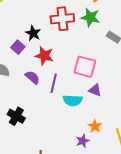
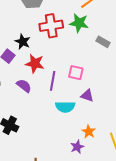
pink square: (85, 67) -> (76, 73), size x0.7
purple line: (54, 83) -> (53, 81), moved

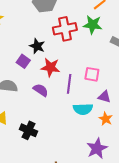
orange star: (89, 132) -> (106, 119), moved
purple star: (77, 147) -> (97, 148), size x1.5

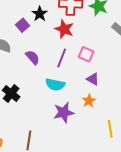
red star: (50, 67) -> (64, 29), moved
cyan semicircle: (83, 109) -> (55, 85), moved
purple star: (97, 148) -> (64, 112), moved

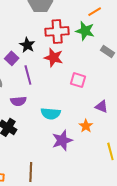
purple semicircle: (33, 57) -> (18, 101), moved, turned 133
purple line: (62, 58) -> (28, 75), moved, turned -30
purple triangle: (93, 79) -> (102, 107), moved

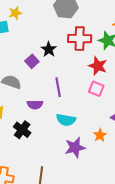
red star: (54, 58) -> (98, 66), moved
purple line: (28, 75) -> (58, 87), moved

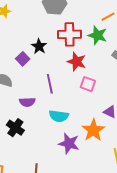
red star: (98, 66) -> (77, 62), moved
orange star: (100, 135) -> (93, 130), size x1.6
purple star: (75, 148) -> (69, 143), turned 30

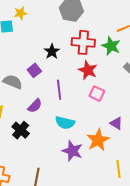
purple square: (23, 59) -> (34, 70), moved
purple semicircle: (27, 102) -> (35, 106), turned -49

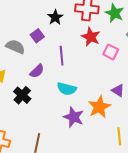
pink square: (97, 94) -> (111, 52), moved

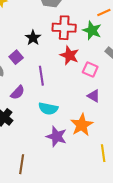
purple triangle: (118, 90) -> (94, 96), moved

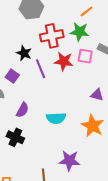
pink square: (90, 69) -> (85, 56), moved
purple line: (41, 76) -> (41, 69), moved
purple star: (56, 136) -> (69, 161), moved

